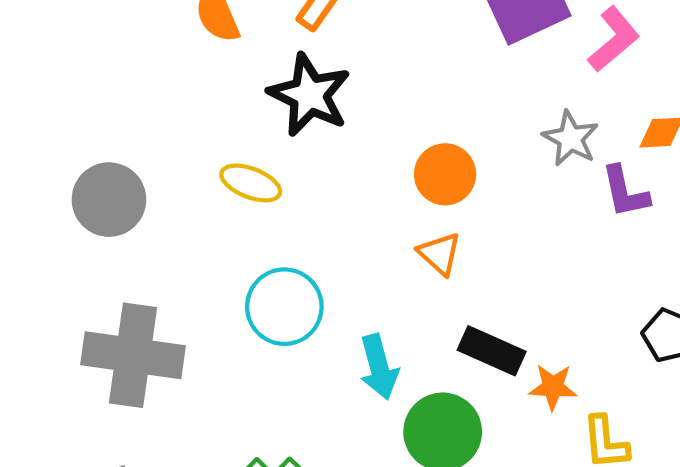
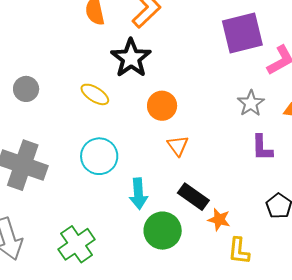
orange circle: (445, 174) -> (162, 106), moved
purple L-shape: (625, 192) -> (262, 148), moved
gray circle: (109, 200) -> (26, 89), size x0.7

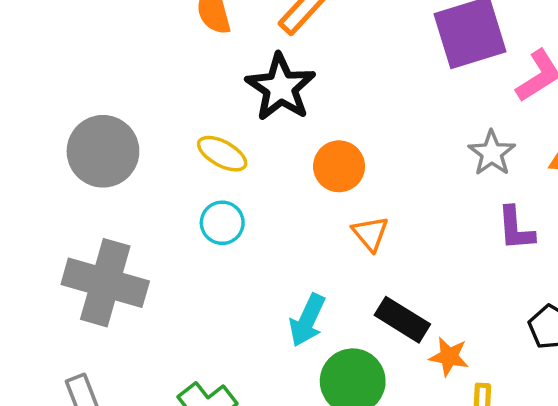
gray circle: (26, 89) -> (103, 151), size x1.6
cyan circle: (99, 156) -> (222, 223), moved, size x0.7
cyan arrow: (138, 194) -> (307, 320), turned 32

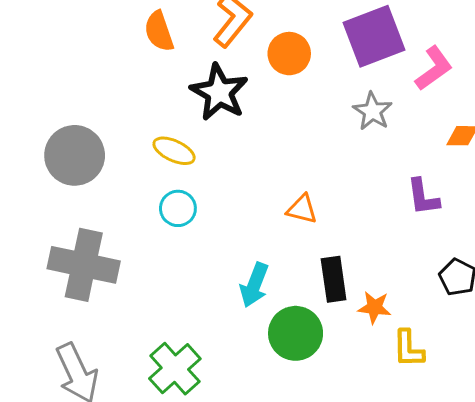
gray star: (492, 153) -> (372, 111), moved
orange circle: (339, 166) -> (289, 54), moved
orange triangle: (370, 233) -> (302, 209), turned -32
black rectangle: (402, 320) -> (334, 279), turned 54

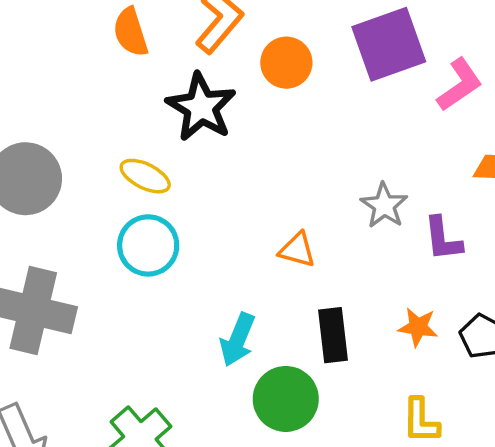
gray star: (372, 111) -> (384, 205), moved
cyan circle: (178, 208) -> (148, 245), size x1.4
orange star: (374, 307) -> (418, 327), moved

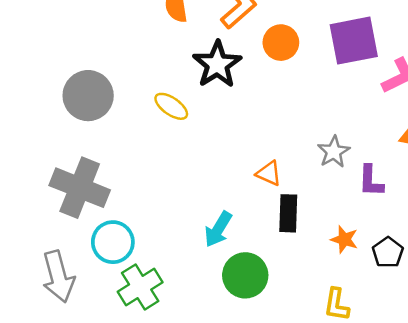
cyan circle: (148, 245) -> (113, 242), moved
black rectangle: (333, 335) -> (288, 213), moved

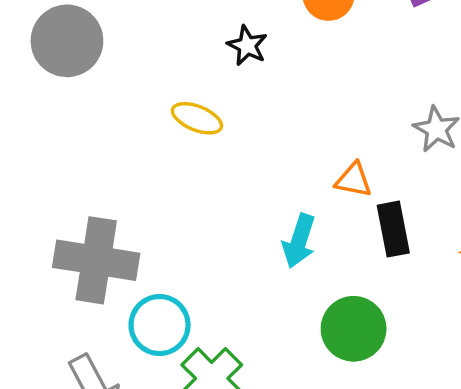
black star: (217, 64) -> (247, 46), size x0.6
gray circle: (88, 96) -> (67, 41), moved
cyan arrow: (218, 229) -> (299, 241), moved

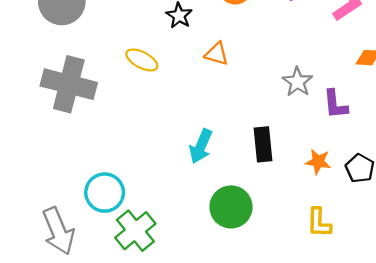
orange triangle: (354, 180) -> (217, 54), moved
gray cross: (96, 260) -> (69, 84), moved

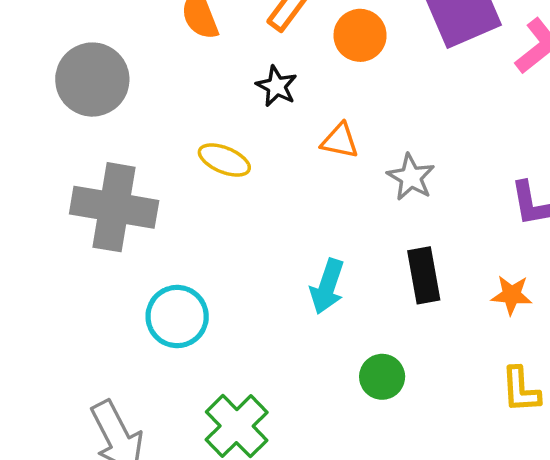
gray star: (297, 82) -> (411, 177), moved
cyan circle: (105, 193) -> (177, 317), moved
green circle: (231, 207) -> (382, 377), size x0.7

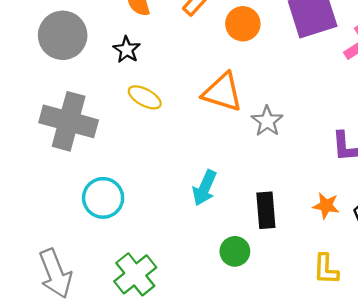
black star: (276, 86) -> (127, 50), moved
orange triangle: (340, 141) -> (222, 92), size x1.6
black rectangle: (424, 275) -> (266, 210), moved

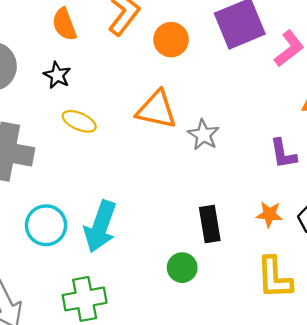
cyan arrow: (205, 188) -> (100, 226), moved, size x1.4
yellow L-shape: (326, 269) -> (274, 278), size x1.4
green cross: (135, 274) -> (85, 299), turned 33

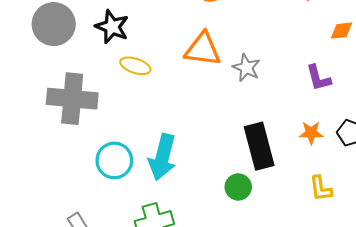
black star: (57, 75) -> (112, 27), size x1.4
black rectangle: (210, 224) -> (259, 146), size x1.4
yellow L-shape: (274, 278) -> (321, 188), size x0.7

